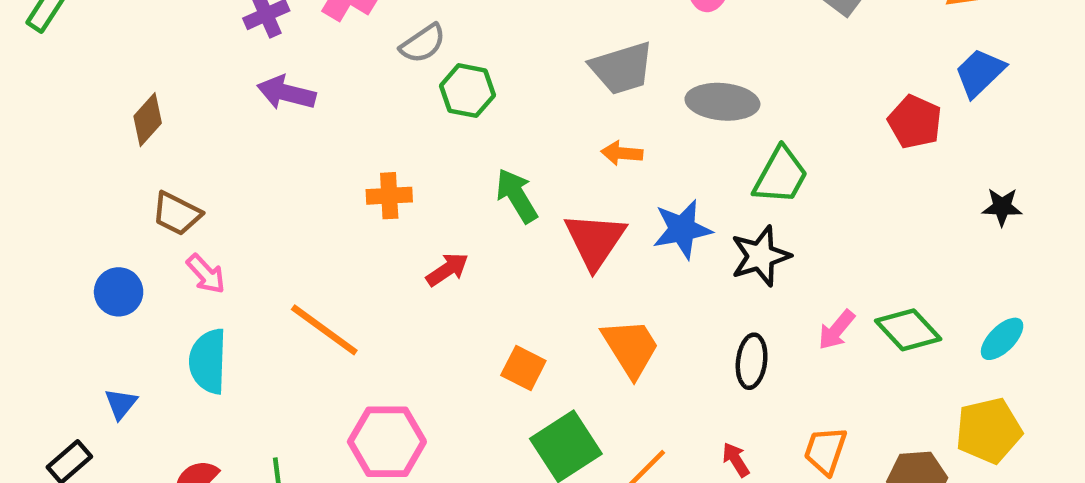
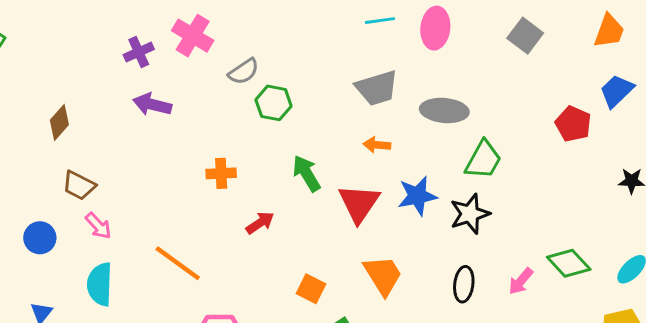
pink arrow: (837, 330) -> (521, 281), moved

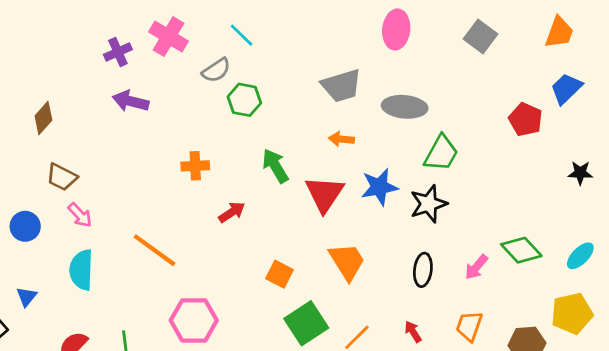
cyan line: (380, 21) -> (242, 35), moved, turned 52

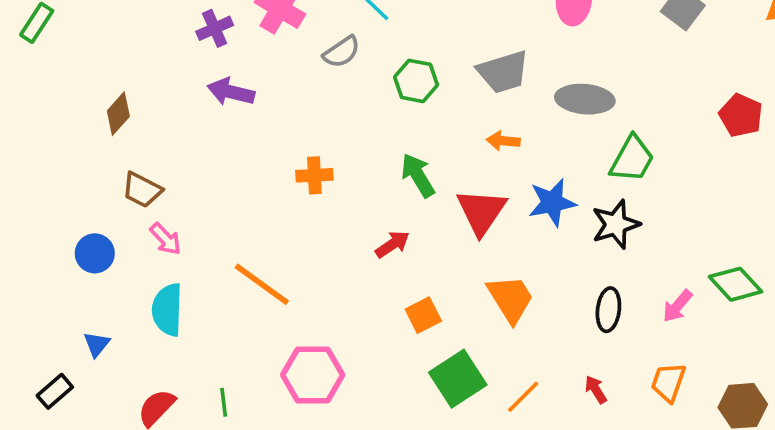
green hexagon: (244, 100) -> (416, 81), moved
red arrow: (232, 212) -> (392, 244), moved
orange square: (280, 274) -> (423, 315), turned 36

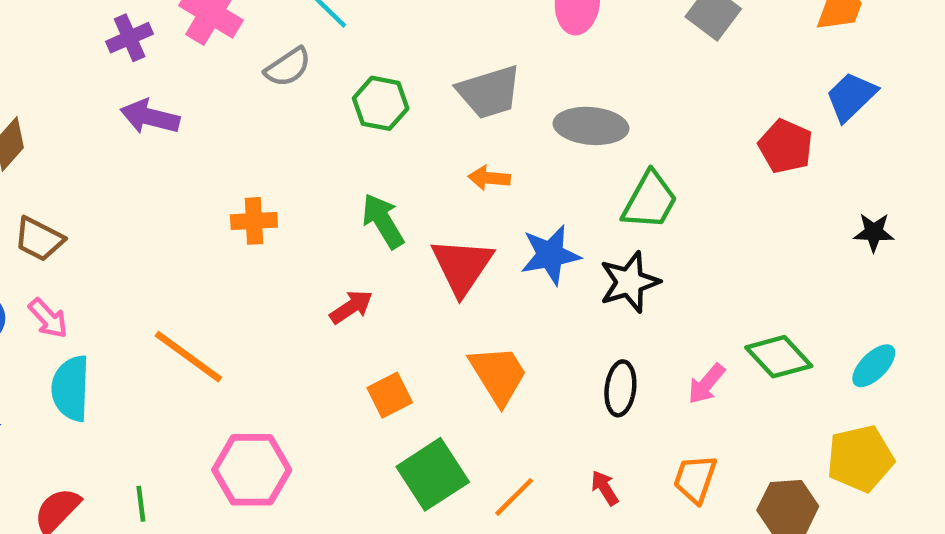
pink arrow: (166, 239) -> (48, 318), moved

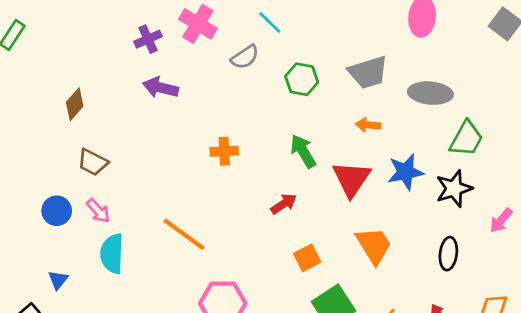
pink arrow: (706, 384) -> (501, 220), moved

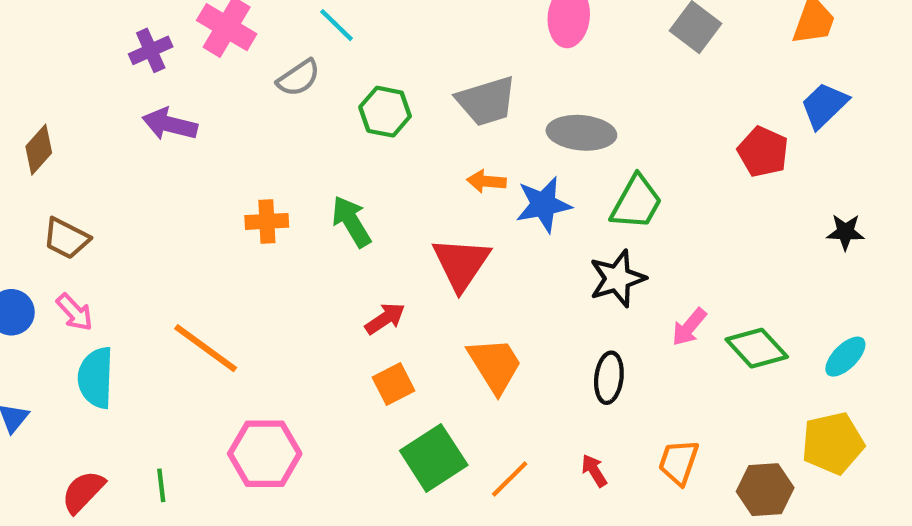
green arrow: (303, 151) -> (351, 221), moved
blue star: (405, 172) -> (543, 205), moved
red arrow: (284, 204) -> (385, 319), moved

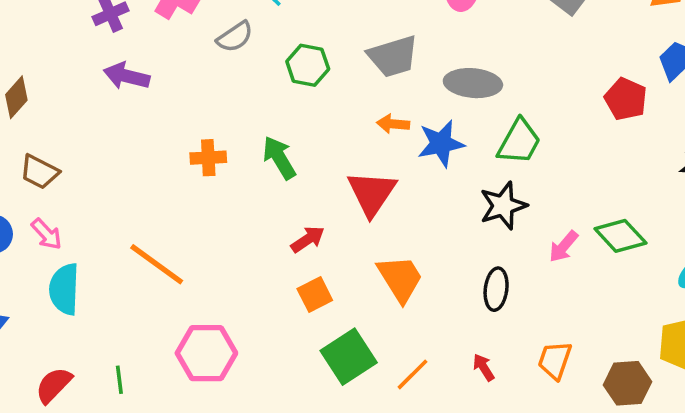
green diamond: (757, 348) -> (620, 236), moved

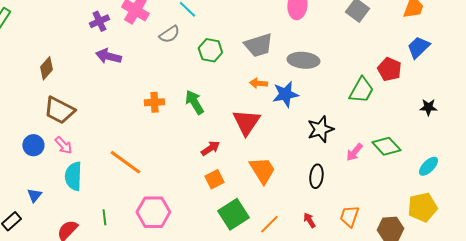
green trapezoid: (519, 142) -> (361, 90), moved
brown trapezoid: (39, 172) -> (59, 110), size x1.4
green line: (119, 380) -> (104, 217), moved

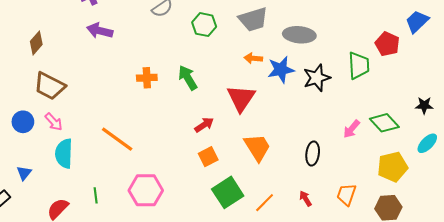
green trapezoid: (361, 90) -> (359, 65), turned -32
black star: (428, 107) -> (424, 105), moved
black star: (320, 129) -> (317, 78), moved
yellow pentagon: (422, 207) -> (392, 167), moved

